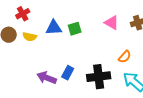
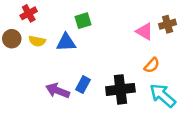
pink triangle: (112, 23) -> (145, 31), moved
blue triangle: (54, 28) -> (66, 42), moved
green square: (75, 29) -> (83, 21), moved

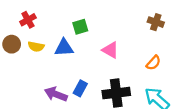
brown cross: (168, 24) -> (156, 22), moved, turned 35
pink triangle: (145, 31) -> (110, 50), moved
orange semicircle: (152, 65) -> (153, 63), moved

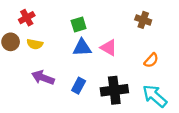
brown cross: (156, 22) -> (143, 20), moved
blue triangle: (64, 48) -> (82, 48), moved
purple arrow: (56, 94) -> (43, 78), moved

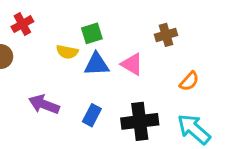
brown cross: (143, 20) -> (166, 35), moved, turned -35
yellow semicircle: (35, 44) -> (67, 52), moved

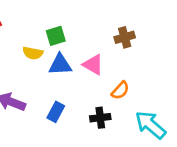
orange semicircle: (189, 81) -> (120, 90), moved
black cross: (140, 121) -> (100, 118), size x0.6

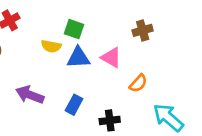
green square: (56, 36) -> (74, 29), turned 36
black cross: (100, 118) -> (110, 120), moved

